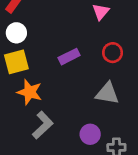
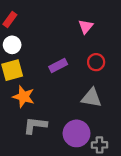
gray L-shape: (43, 125) -> (35, 125), turned -130
purple circle: (90, 134) -> (77, 133), size x1.5

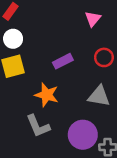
orange star: (24, 97) -> (47, 95), moved
gray L-shape: (35, 125) -> (38, 126), turned -120

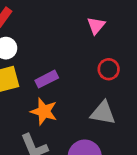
purple rectangle: (63, 61) -> (47, 79), moved

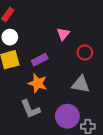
pink triangle: (96, 26) -> (63, 34), moved

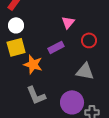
purple rectangle: (40, 60) -> (56, 47), moved
orange star: (38, 83) -> (33, 64), moved

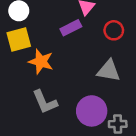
purple rectangle: (56, 47) -> (71, 28), moved

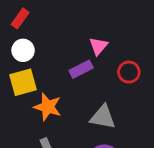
gray triangle: (109, 71) -> (103, 117), moved

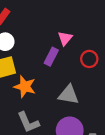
purple rectangle: (81, 69) -> (51, 57), turned -36

